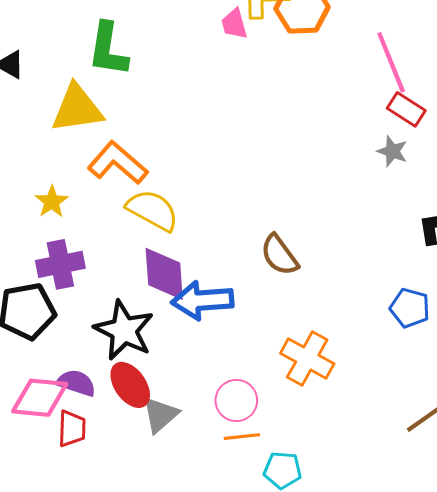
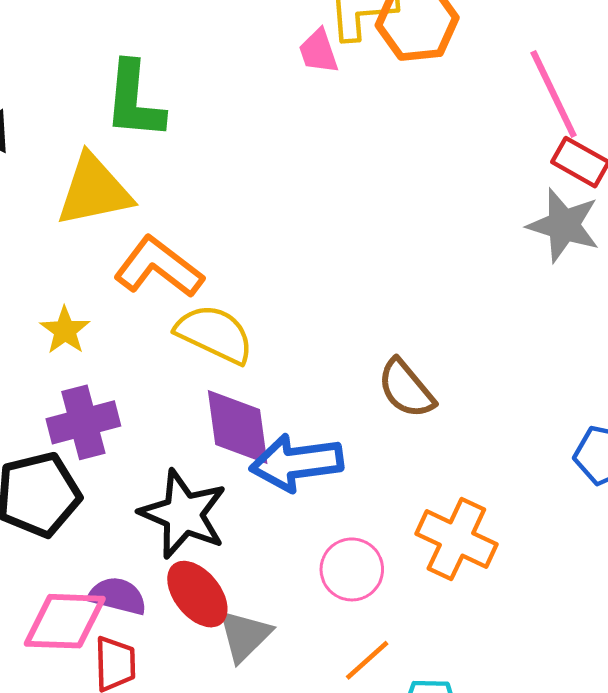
gray star: (392, 151) -> (564, 225), size x1.6
pink circle: (236, 400) -> (352, 569), moved
orange line: (242, 437) -> (367, 660), turned -32

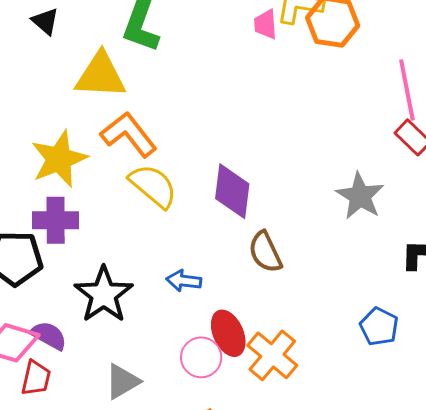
gray star: (564, 225) -> (360, 196), moved
yellow star: (65, 330) -> (59, 159), size x1.8
purple diamond: (238, 427) -> (232, 191), moved
blue arrow: (297, 463) -> (184, 281), size x0.6
red ellipse: (197, 594) -> (228, 333), moved

